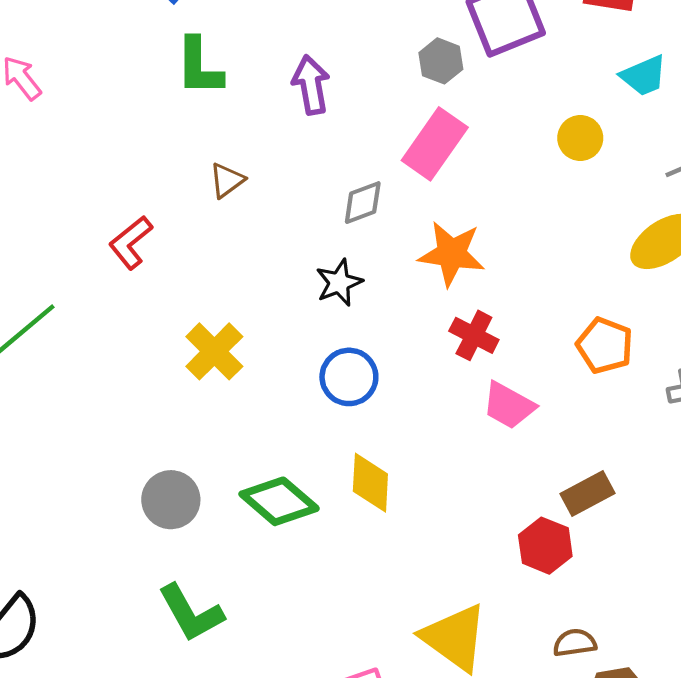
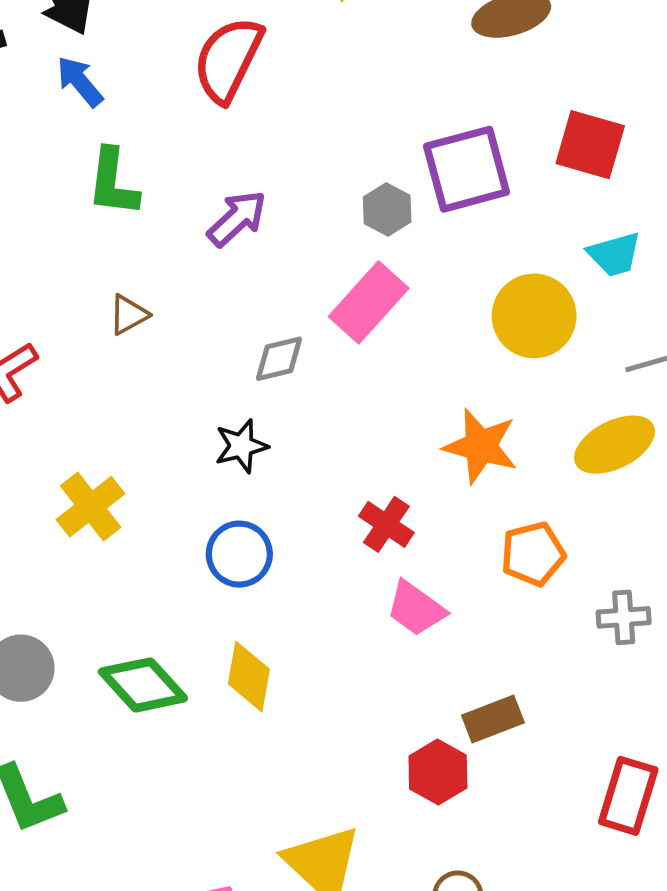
purple arrow: (311, 85) -> (237, 218), turned 50
yellow circle: (580, 138) -> (534, 316), size x1.6
orange star: (452, 254) -> (481, 446), moved
orange pentagon: (605, 345) -> (533, 554), turned 30

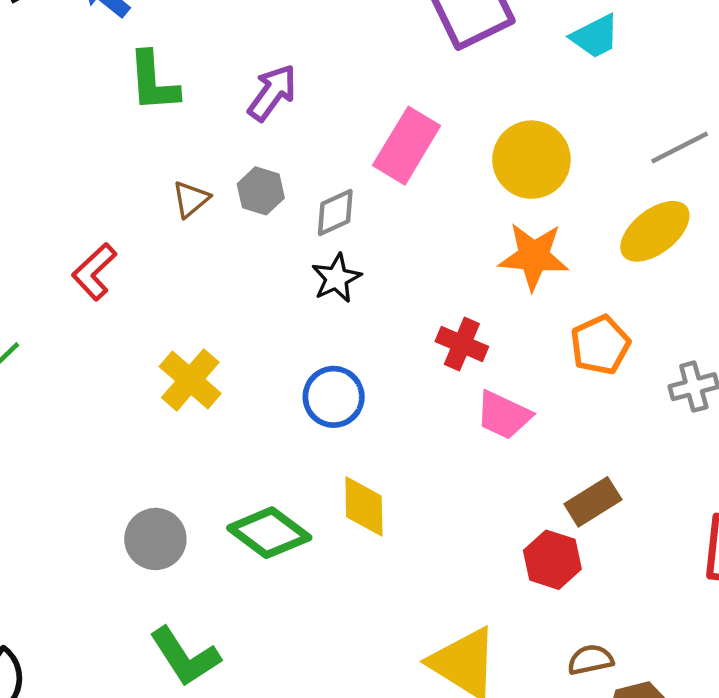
gray hexagon: (387, 210) -> (261, 191), moved
cyan trapezoid: (614, 254) -> (595, 36), moved
yellow circle: (534, 316) -> (531, 160), moved
black star: (241, 446) -> (336, 278), moved

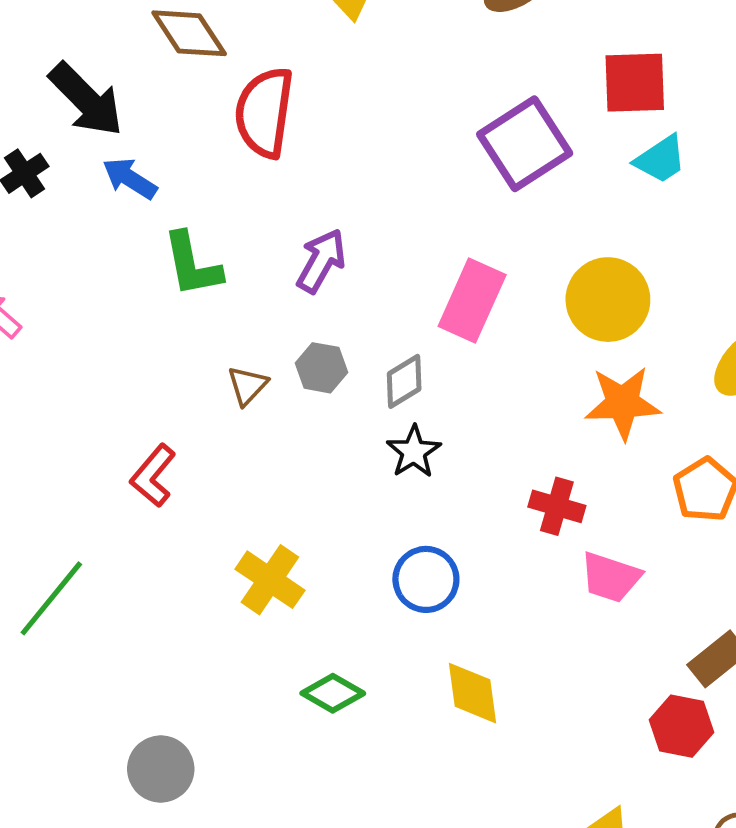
green diamond: (269, 533) -> (333, 693), moved, size x0.7
gray circle: (155, 539) -> (161, 769), moved

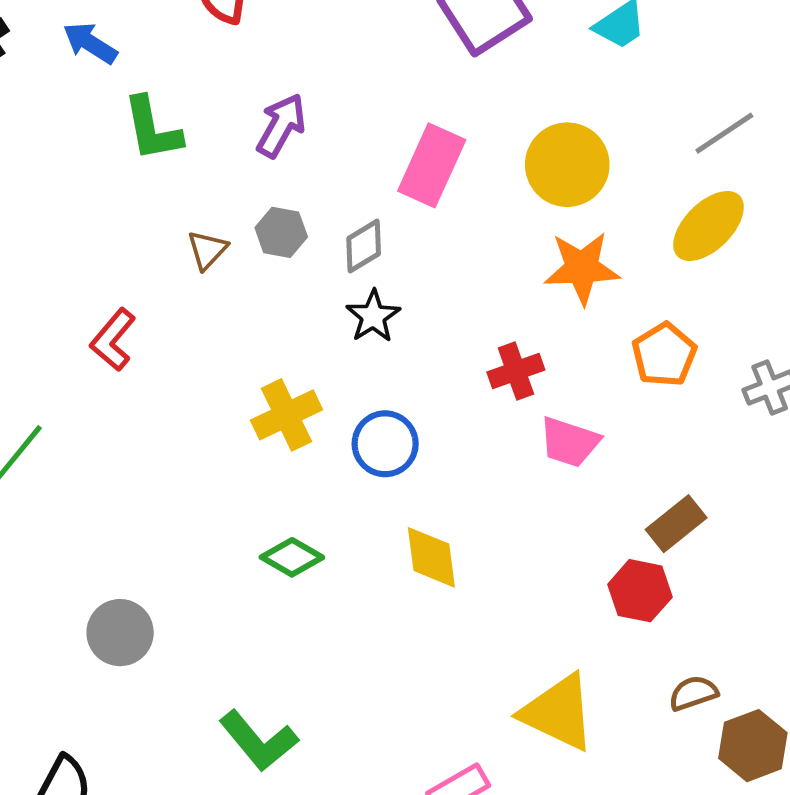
red cross: (557, 506) -> (516, 371), turned -36
yellow cross: (270, 580) -> (286, 415), moved, turned 30

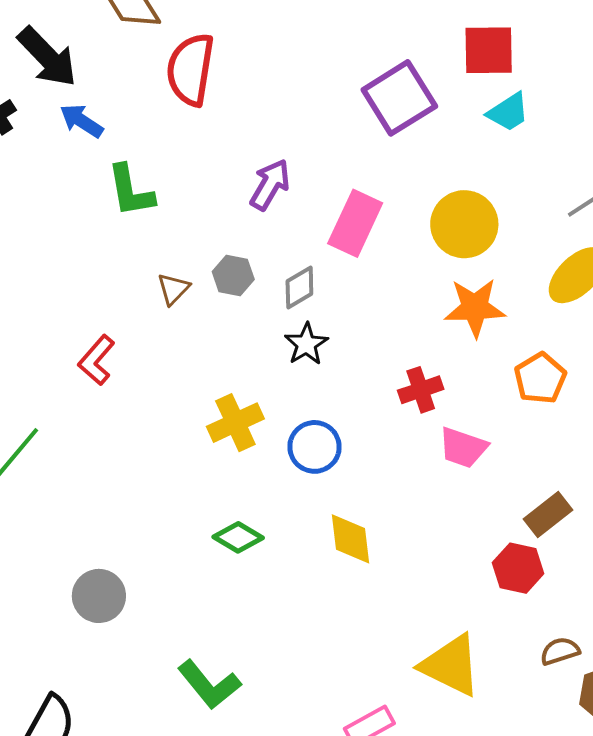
purple arrow: (281, 126) -> (270, 185), moved

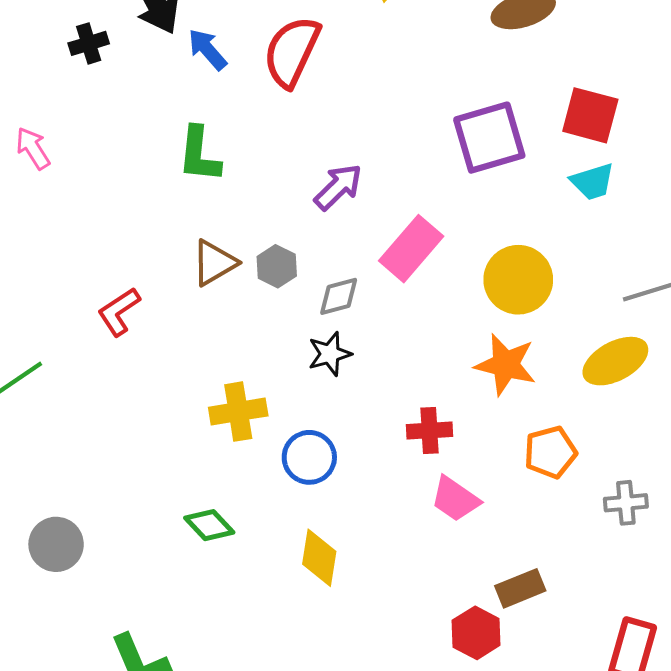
blue arrow: (81, 121) -> (207, 49), moved
brown triangle: (173, 289) -> (214, 263), size x1.4

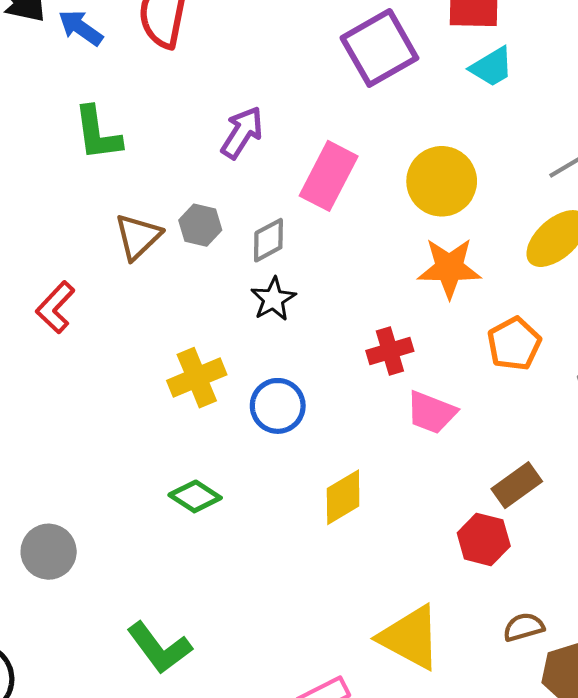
yellow diamond: (319, 558) -> (343, 497), moved, turned 64

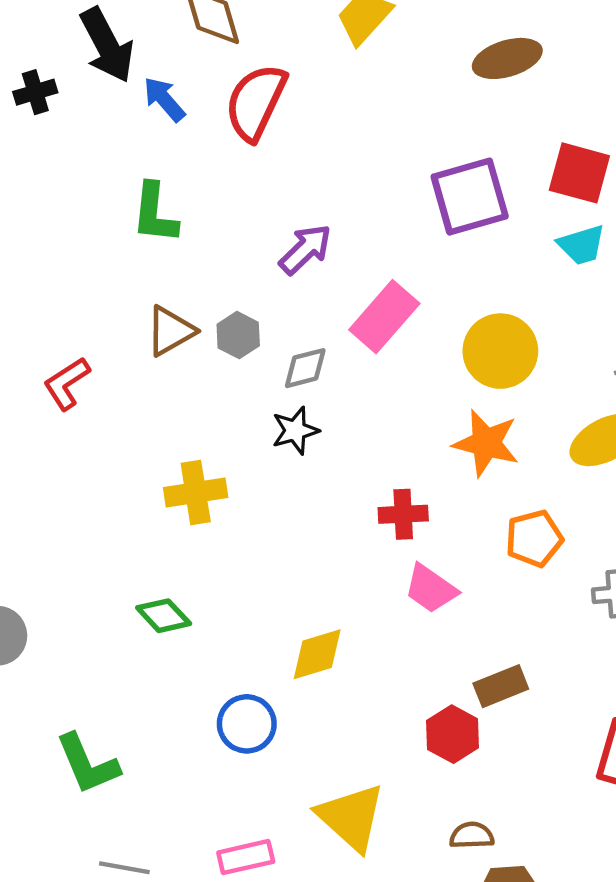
blue circle: (278, 406) -> (247, 724), moved

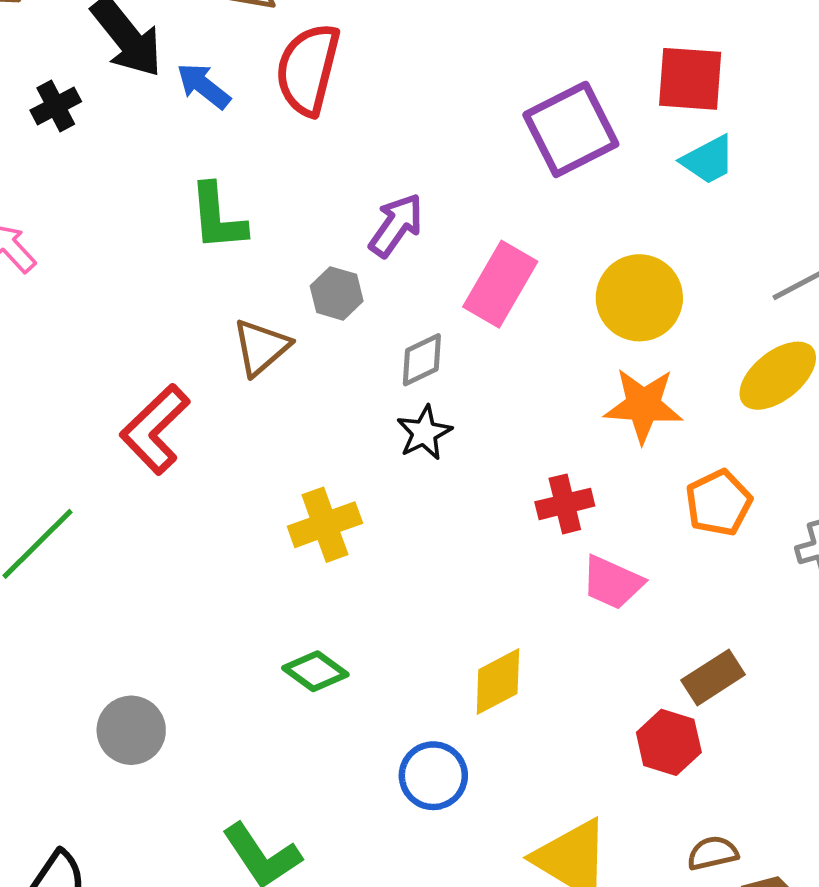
gray hexagon: (238, 335) -> (337, 293), moved
red L-shape: (67, 383) -> (155, 429), size x1.4

